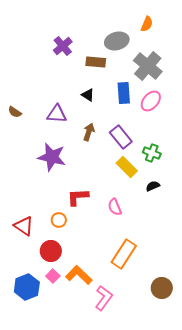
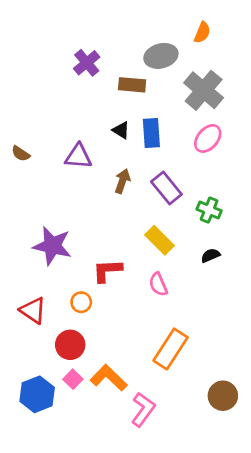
blue rectangle: (124, 93) -> (151, 133), moved
purple star: (52, 157) -> (52, 246), moved
yellow rectangle: (127, 167) -> (160, 240), moved

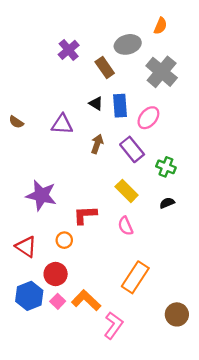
brown rectangle: (132, 85) -> (105, 67), turned 50
pink ellipse: (208, 138) -> (148, 118), moved
blue hexagon: (37, 394) -> (29, 296), moved

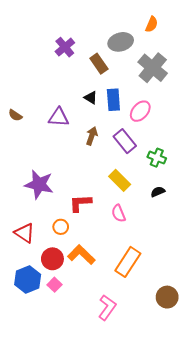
orange L-shape: (86, 300) -> (81, 255), moved

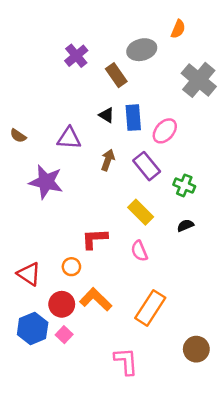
gray cross: (153, 68) -> (199, 80), moved
purple star: (39, 184) -> (46, 182), moved
pink L-shape: (107, 307) -> (126, 361), turned -40

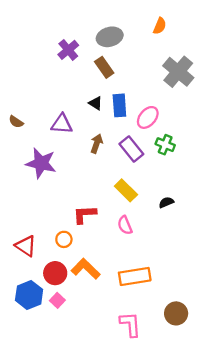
gray ellipse: (142, 50) -> (110, 37), moved
green cross: (184, 185) -> (165, 145), moved
orange rectangle: (150, 308) -> (135, 276), turned 48
pink L-shape: (126, 361) -> (130, 324), moved

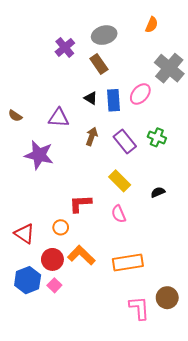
pink ellipse: (148, 117) -> (140, 94), moved
pink L-shape: (130, 324) -> (139, 308), moved

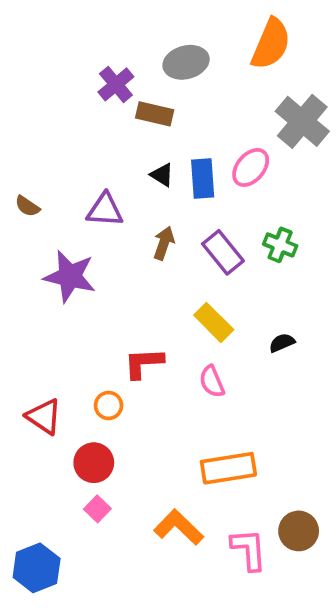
orange semicircle: (152, 25) -> (271, 44), size x1.8
brown rectangle: (99, 64) -> (155, 114), moved, turned -42
orange L-shape: (81, 255) -> (179, 527), moved
blue hexagon: (28, 280) -> (37, 568), moved

